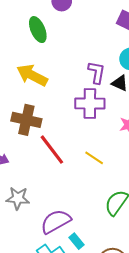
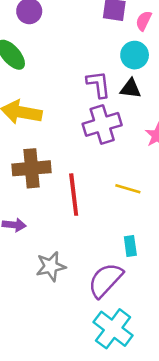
red line: (52, 150) -> (74, 195), turned 48
cyan rectangle: (77, 241) -> (130, 246), moved, turned 49

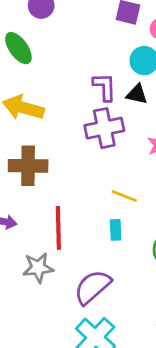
red line: (74, 195) -> (58, 228), moved
cyan rectangle: (130, 246) -> (116, 230), moved

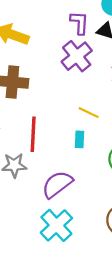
purple cross: (104, 128) -> (77, 56), turned -32

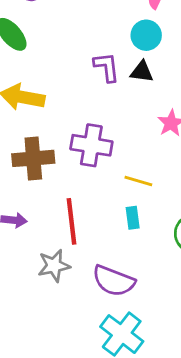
purple cross: (77, 56) -> (91, 145), moved, turned -32
purple semicircle: (57, 184) -> (114, 281), turned -112

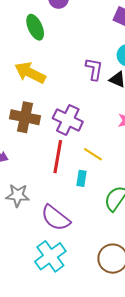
red line: (72, 221) -> (58, 157), moved

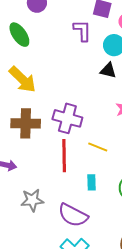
purple L-shape: (94, 69) -> (82, 31), moved
yellow arrow: (30, 73) -> (23, 79), turned -152
cyan rectangle: (81, 178) -> (91, 182), moved

